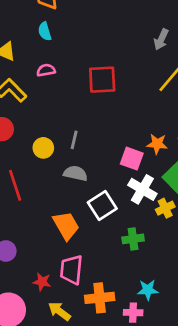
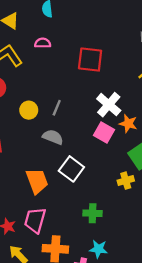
white cross: (142, 189) -> (109, 105), moved
white square: (102, 205) -> (71, 169), turned -30
green cross: (133, 239) -> (93, 213), moved

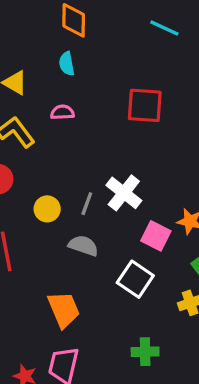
red square: (90, 60) -> (145, 105), moved
white cross: (109, 105) -> (124, 193), moved
white square: (71, 169) -> (135, 279), moved

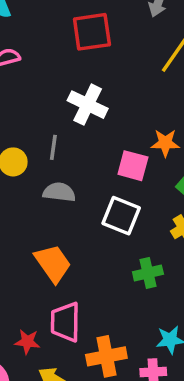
white cross: (124, 193) -> (88, 105), moved
green cross: (145, 352) -> (148, 273), moved

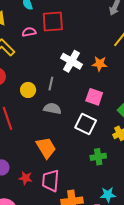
red square: (92, 32) -> (53, 22), moved
orange star: (165, 143) -> (100, 64), moved
red star: (27, 342) -> (26, 178), moved

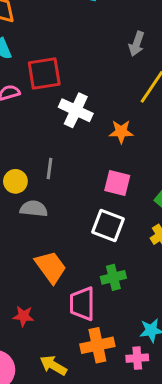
white cross: (72, 61) -> (76, 110), moved
gray semicircle: (52, 109) -> (34, 209), moved
green cross: (98, 157) -> (113, 277), moved
pink trapezoid: (51, 181) -> (82, 304), moved

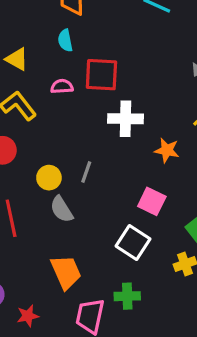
white cross: (76, 110) -> (126, 119), turned -36
gray semicircle: (34, 209) -> (62, 209), turned -140
red star: (23, 316) -> (28, 316), turned -30

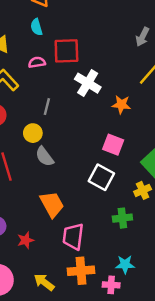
white cross: (126, 119) -> (88, 83), turned 35
gray line: (86, 172) -> (47, 107), moved
green cross: (127, 296) -> (122, 218), moved

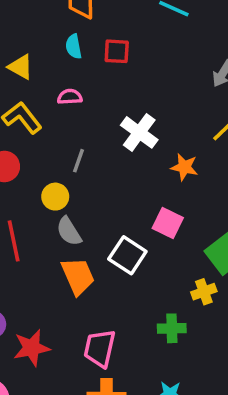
red square: (66, 51) -> (117, 51), moved, size x0.7
white square: (101, 177) -> (127, 255), moved
orange trapezoid: (52, 204) -> (78, 276), moved
red star: (26, 240) -> (32, 348), size x1.5

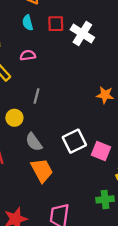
white cross: (139, 132) -> (82, 33), moved
yellow circle: (55, 197) -> (14, 118), moved
pink square: (168, 223) -> (101, 151), moved
white square: (127, 255) -> (74, 141), moved, turned 35

